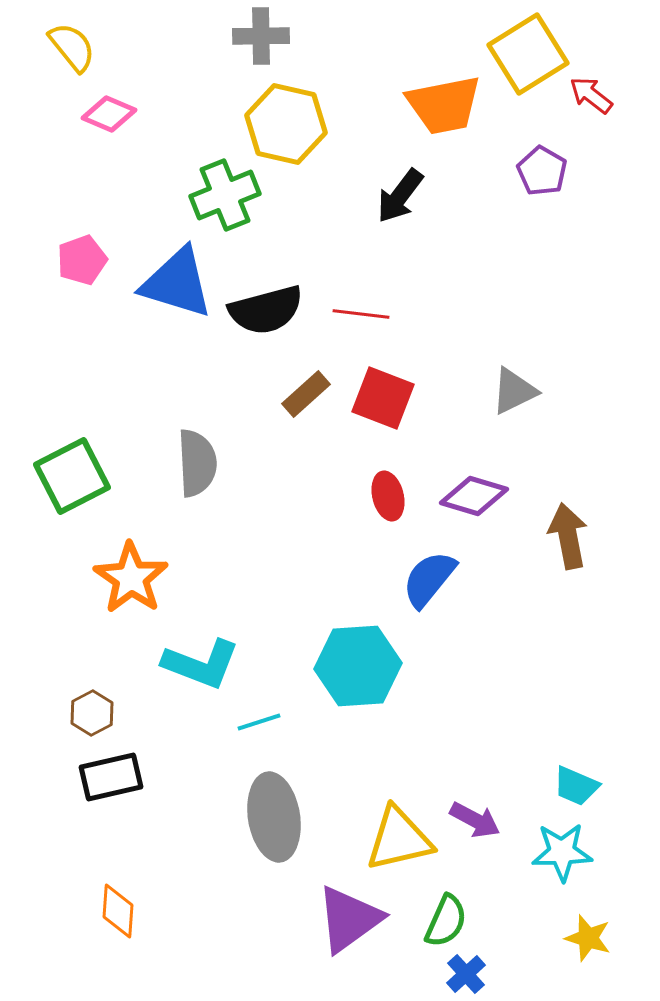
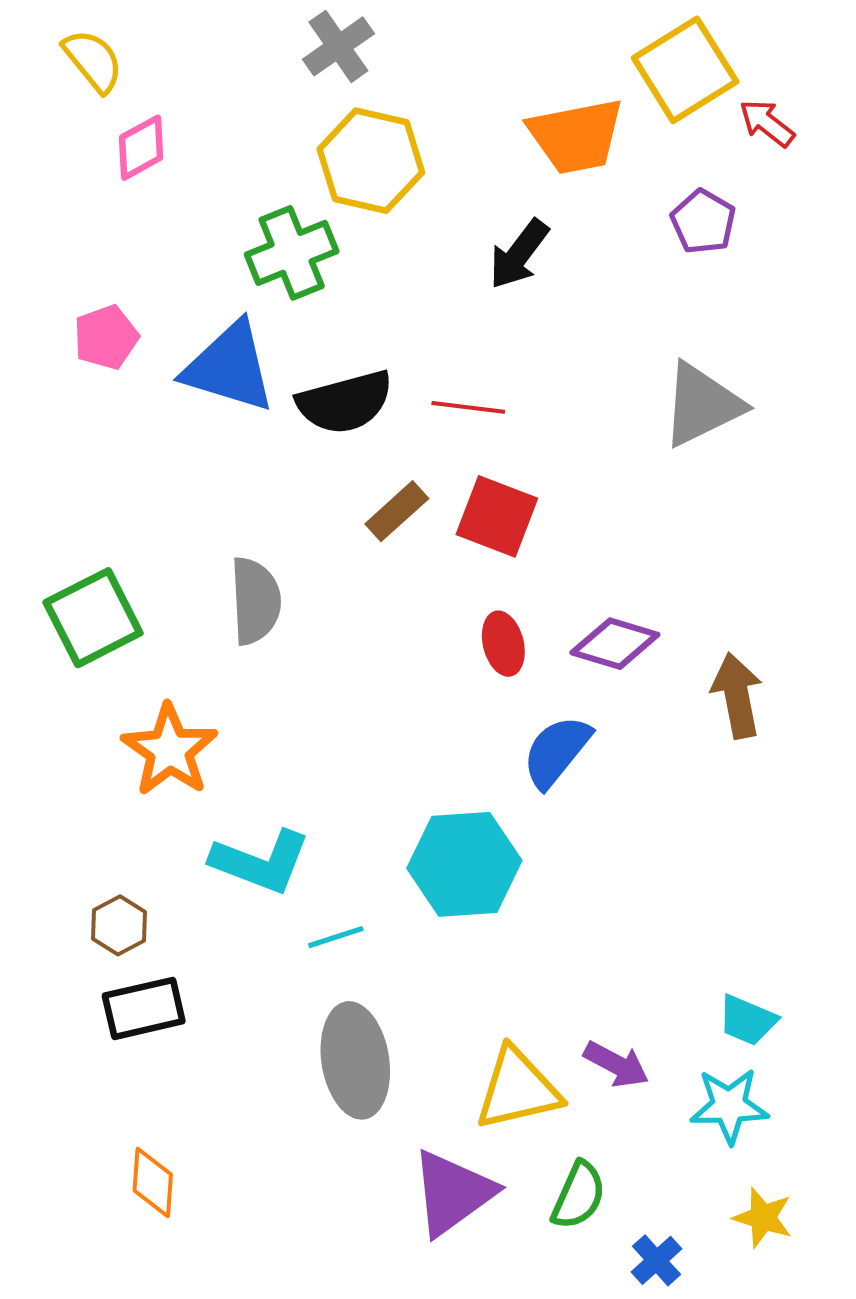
gray cross: (261, 36) -> (338, 46), turned -34
pink diamond: (109, 114) -> (141, 148), turned -52
gray triangle: (514, 391) -> (702, 405), moved, size x1.4
blue cross: (466, 974) -> (657, 1260), moved

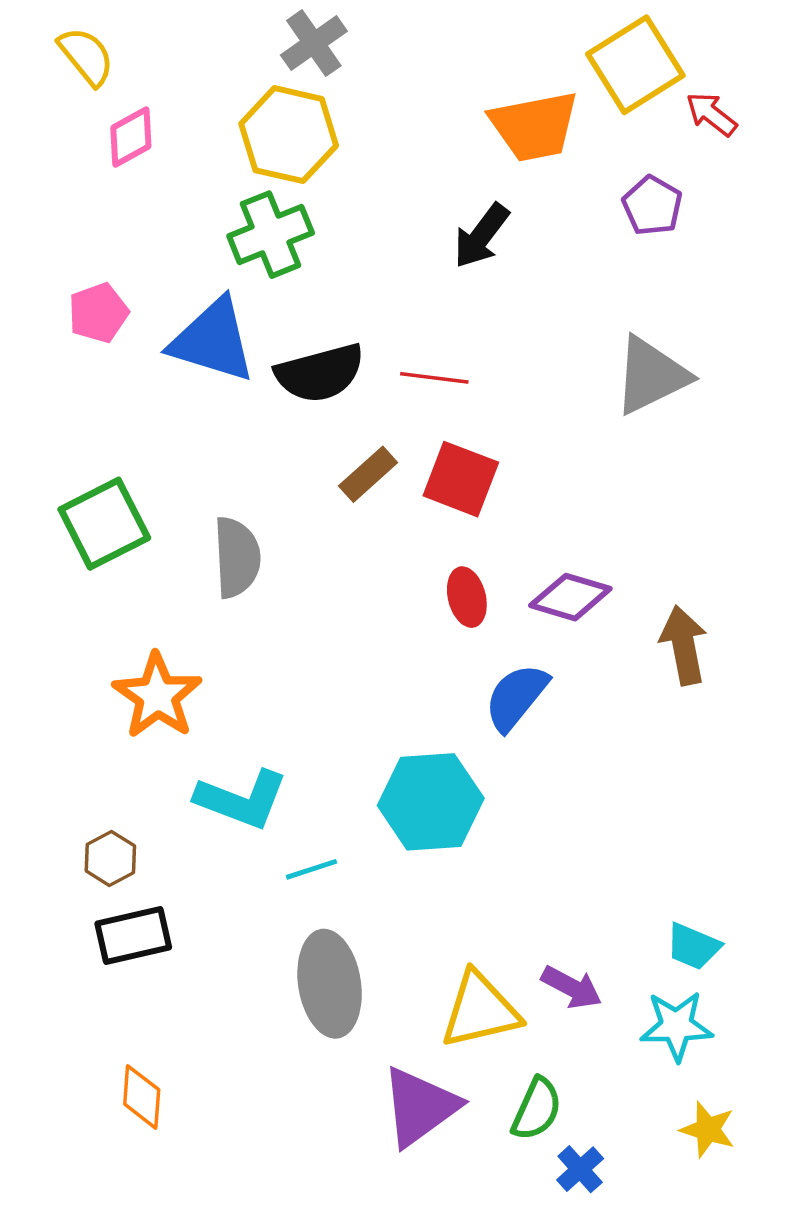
yellow hexagon: (371, 161) -> (289, 135), moved
green square: (93, 618) -> (104, 524), moved
blue cross: (657, 1260) -> (580, 1169), moved

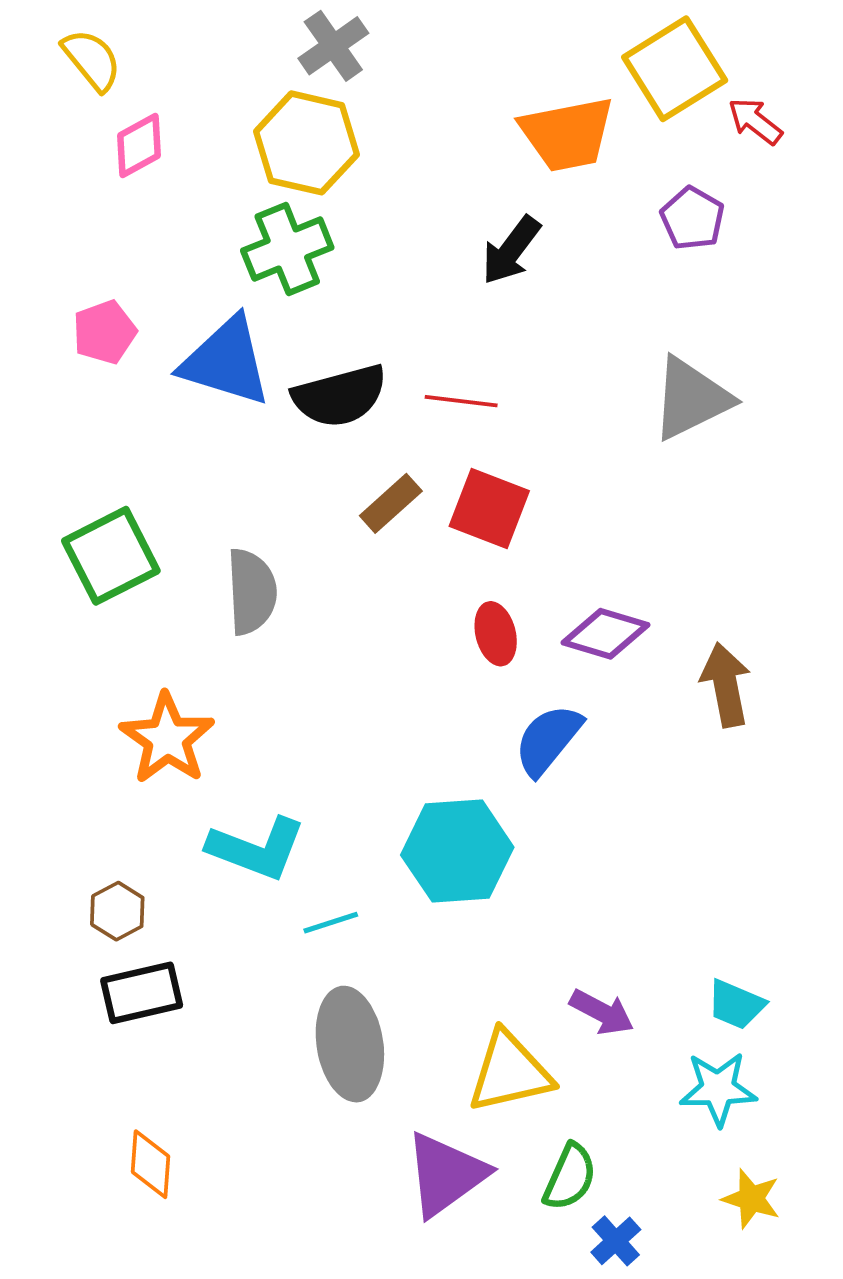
purple arrow: (572, 987) -> (602, 1012), moved

